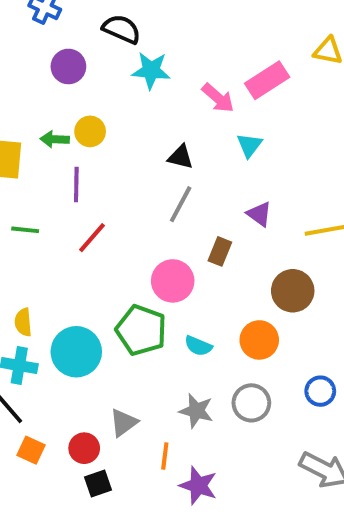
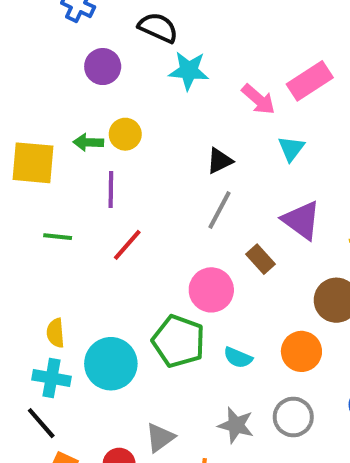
black triangle: (181, 157) -> (219, 161), turned -40
purple triangle: (259, 214) -> (301, 220), size x1.5
brown rectangle: (220, 251) -> (260, 259), turned -64

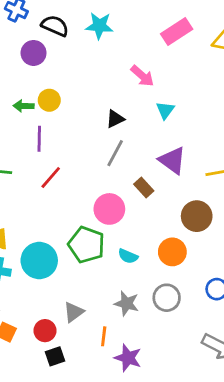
black semicircle: (158, 28) -> (55, 26), moved
cyan star: (189, 71) -> (99, 26), moved
pink rectangle: (310, 81) -> (177, 32), moved

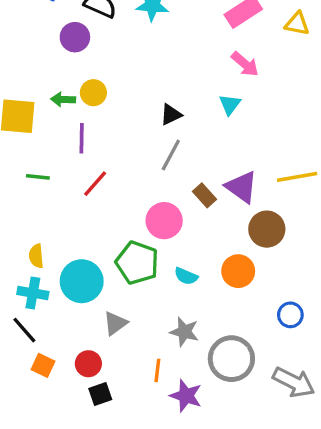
pink arrow: (142, 76) -> (245, 64), moved
purple triangle: (172, 160) -> (242, 187), moved
gray circle: (167, 298) -> (231, 359), moved, size x1.4
gray triangle: (74, 312) -> (115, 323), moved

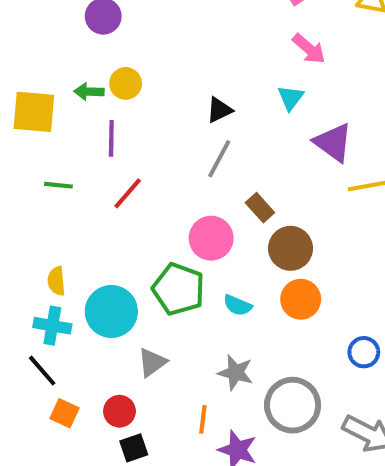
purple triangle: (242, 187) -> (333, 142), moved
brown circle: (267, 229) -> (291, 248), moved

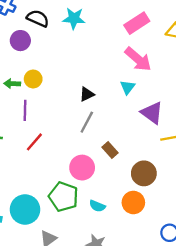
pink arrow: (309, 49) -> (138, 59), size x1.4
brown circle: (291, 248) -> (144, 173), moved

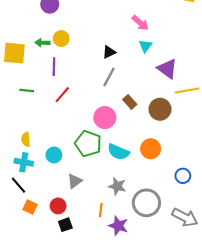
pink arrow: (138, 59) -> (140, 23), moved, size x0.7
brown circle: (144, 173) -> (160, 109), moved
cyan semicircle: (97, 206) -> (118, 152), size x1.5
cyan circle: (25, 209) -> (54, 155), size x0.6

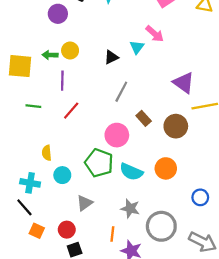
cyan triangle: (145, 46) -> (137, 47), moved
black triangle: (109, 52) -> (111, 57), moved
yellow semicircle: (26, 139) -> (47, 153), moved

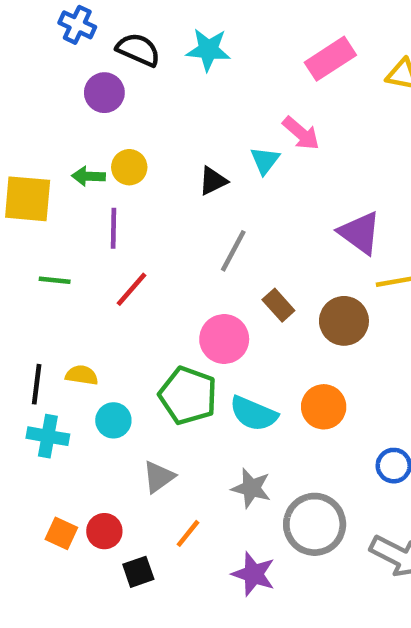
yellow semicircle: (47, 153) -> (82, 375), turned 104
black line: (24, 207) -> (37, 384), moved, turned 48
red circle: (67, 230) -> (104, 531), moved
orange line: (112, 234) -> (188, 533), moved, turned 32

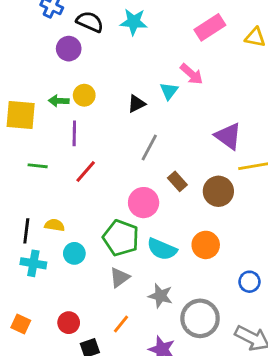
gray triangle: (159, 477) -> (120, 277), moved
orange square: (61, 533) -> (21, 324), moved

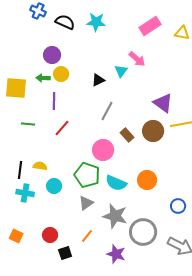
purple circle: (69, 49) -> (52, 55), moved
brown circle: (218, 191) -> (153, 131), moved
gray star: (160, 296) -> (115, 216), size x1.4

